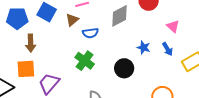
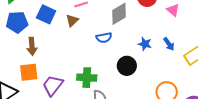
pink triangle: (173, 26) -> (173, 10), moved
blue semicircle: (90, 33) -> (104, 38), moved
green cross: (85, 61) -> (87, 78), moved, turned -30

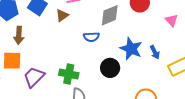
pink triangle: (173, 10) -> (172, 20), moved
blue star: (145, 44) -> (131, 49), size x1.6

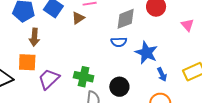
blue semicircle: (91, 37) -> (119, 42), moved
blue arrow: (155, 52) -> (162, 74), moved
black circle: (110, 68) -> (119, 87), moved

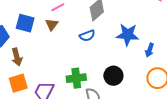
blue semicircle: (119, 42) -> (87, 36), moved
blue arrow: (162, 74) -> (150, 50), turned 64

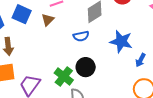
black circle: (113, 76) -> (86, 67), moved
green cross: (76, 78) -> (64, 76), turned 36

